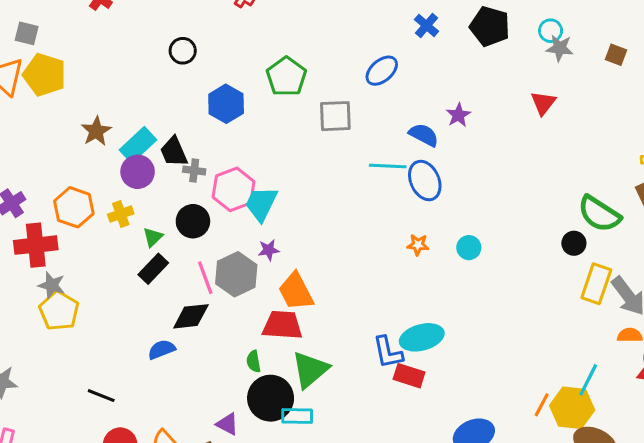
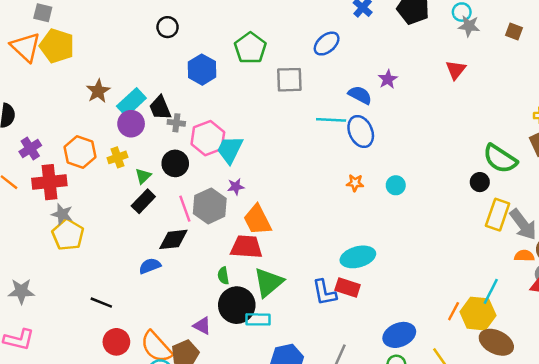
blue L-shape: (388, 352) -> (324, 292), moved

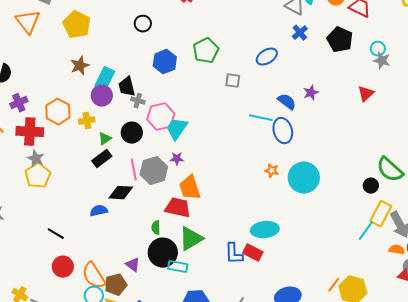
yellow pentagon: (57, 46) -> (77, 25), moved
gray square: (289, 80) -> (233, 81), size x0.7
cyan rectangle: (131, 102) -> (105, 79), turned -30
cyan circle: (396, 185) -> (304, 178), size x2.0
cyan line: (491, 291) -> (366, 231), moved

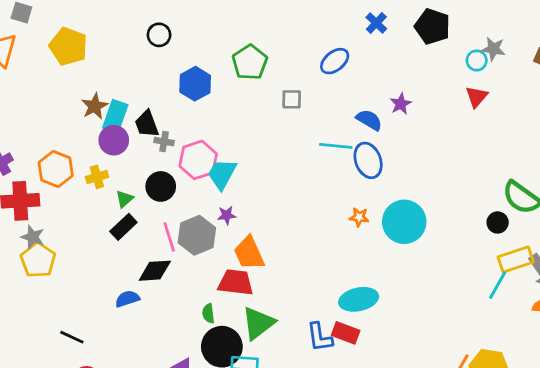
cyan circle: (378, 49) -> (477, 60), moved
brown star: (80, 66) -> (95, 106), moved
yellow rectangle: (381, 214) -> (516, 259), turned 50

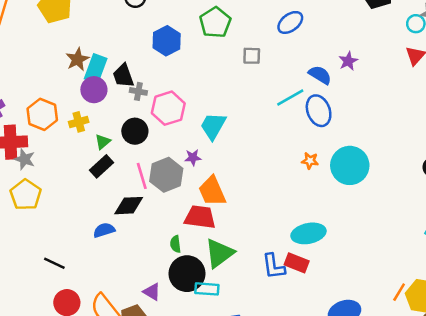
cyan line: (336, 146) -> (290, 97), turned -36
cyan trapezoid: (222, 174) -> (213, 126), moved
gray star: (33, 237) -> (25, 159), moved

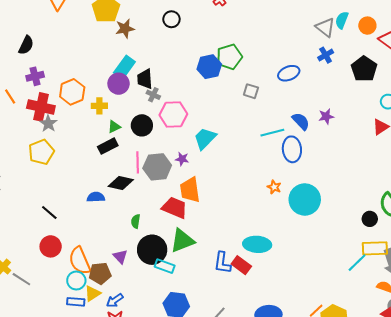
blue hexagon: (167, 41) -> (209, 67), moved
brown star: (77, 59) -> (125, 29), moved
green semicircle: (175, 244) -> (136, 221), moved

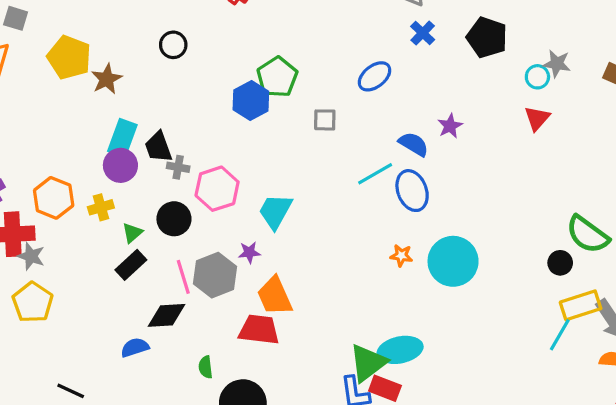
green triangle: (182, 241) -> (368, 363), moved

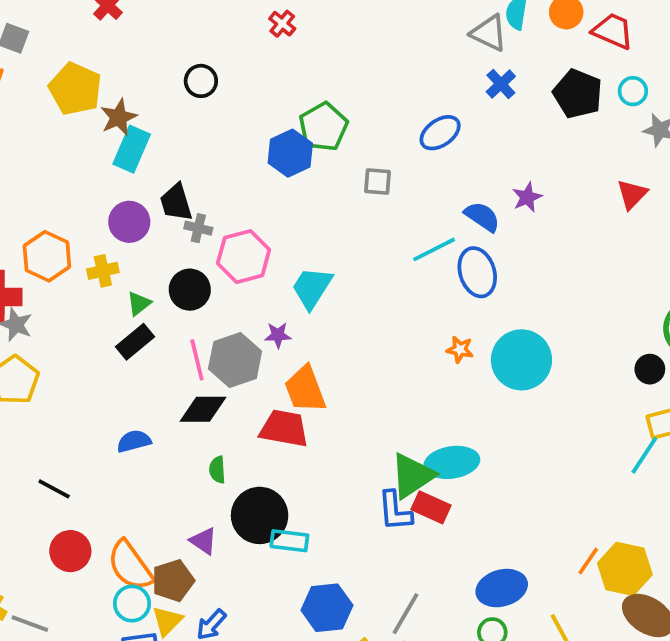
cyan circle: (537, 77) -> (633, 91), moved
cyan rectangle: (122, 138) -> (132, 149), moved
black diamond: (167, 315) -> (203, 409), moved

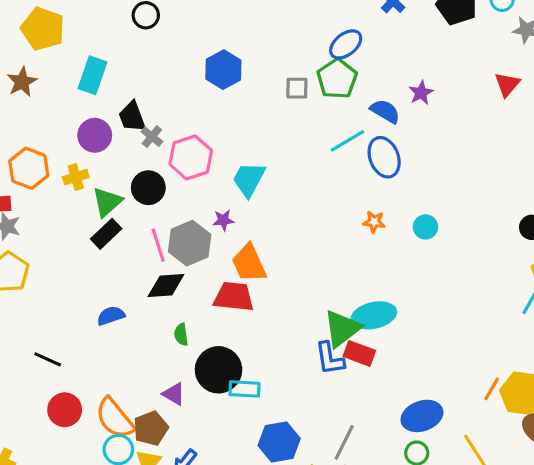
brown star: (119, 117) -> (22, 82), moved
green pentagon: (323, 127) -> (337, 79), moved
gray cross: (198, 228) -> (152, 137), turned 30
green triangle: (139, 303) -> (107, 202), size x1.5
cyan circle: (521, 360) -> (425, 227), size x0.5

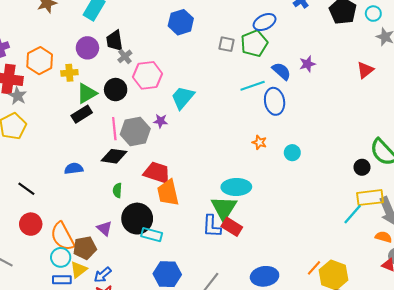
orange trapezoid: (249, 263) -> (168, 193), moved
cyan ellipse: (374, 315) -> (236, 187), moved
green triangle: (342, 329) -> (224, 208), turned -32

